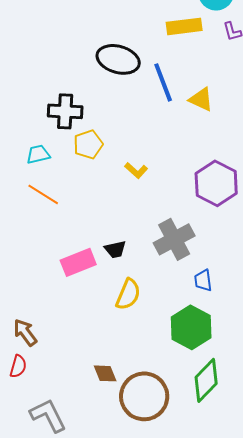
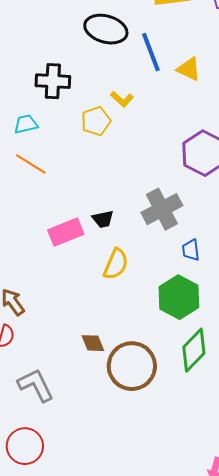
yellow pentagon: (88, 144) -> (96, 121), moved
yellow L-shape: (136, 170) -> (122, 99), moved

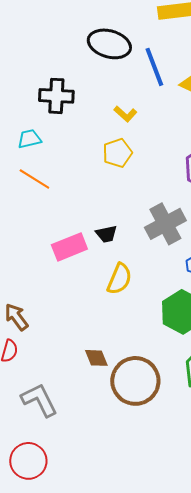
yellow pentagon: (96, 121) -> (117, 153), moved

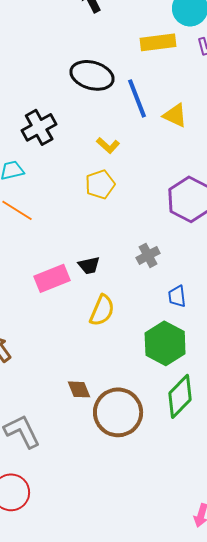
black cross: (56, 96) -> (39, 127), turned -32
gray cross: (165, 224) -> (148, 255), size x0.6

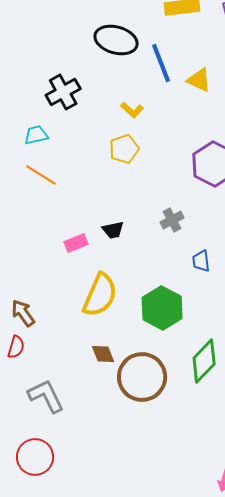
pink rectangle: (52, 278) -> (76, 243), size x0.7
yellow semicircle: (102, 310) -> (100, 295), moved, size x1.4
green hexagon: (165, 343) -> (162, 308), moved

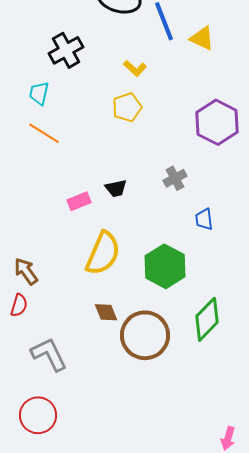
cyan trapezoid: (36, 135) -> (39, 93), turned -65

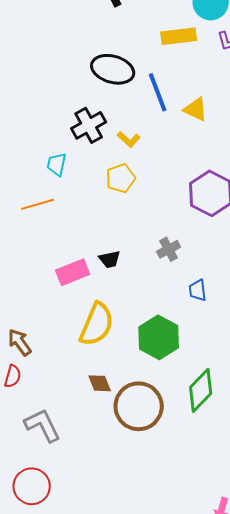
black cross: (66, 50) -> (89, 125), moved
cyan trapezoid: (39, 93) -> (57, 164), moved
orange line: (44, 133) -> (38, 204), turned -48
pink rectangle: (79, 201) -> (73, 272), size x1.4

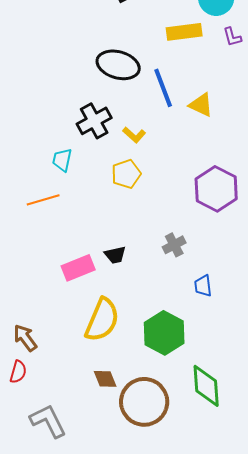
green diamond: (201, 390) -> (206, 386), turned -48

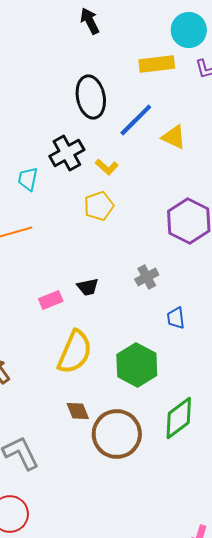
black ellipse: (118, 65) -> (91, 97), turned 63
blue line: (163, 88) -> (136, 120), turned 66
cyan trapezoid: (62, 160) -> (28, 179), moved
pink rectangle: (78, 268) -> (51, 300), size x0.7
green diamond: (206, 386) -> (179, 418), turned 57

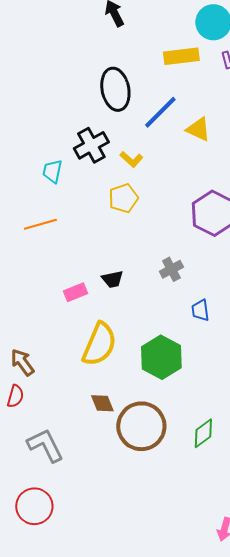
green diamond: (179, 418) -> (203, 433), moved, size x0.7

